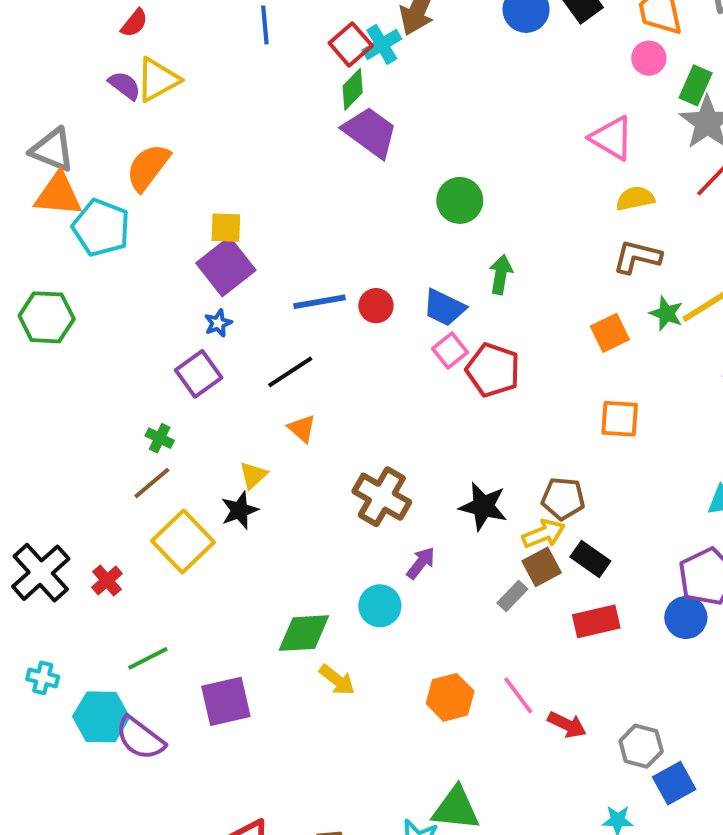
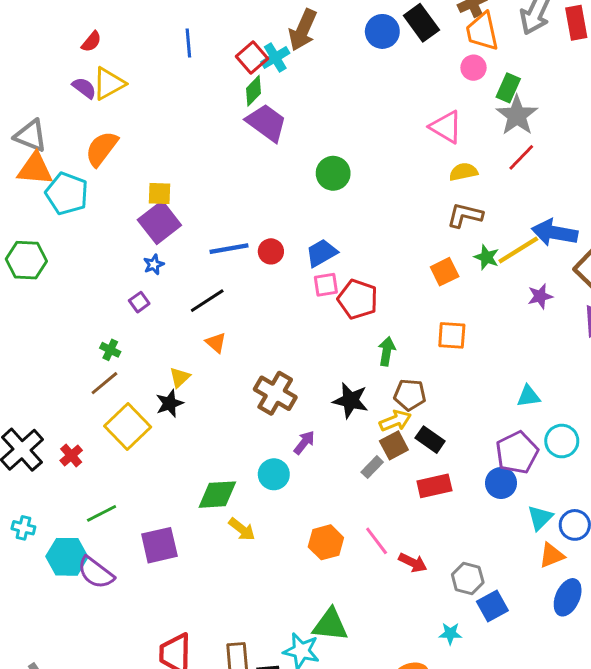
green arrow: (501, 274) -> (387, 351), moved
blue trapezoid: (444, 308) -> (322, 253), turned 124
pink square: (450, 350) -> (326, 285), turned 30
purple square: (199, 374) -> (139, 302), size x0.6

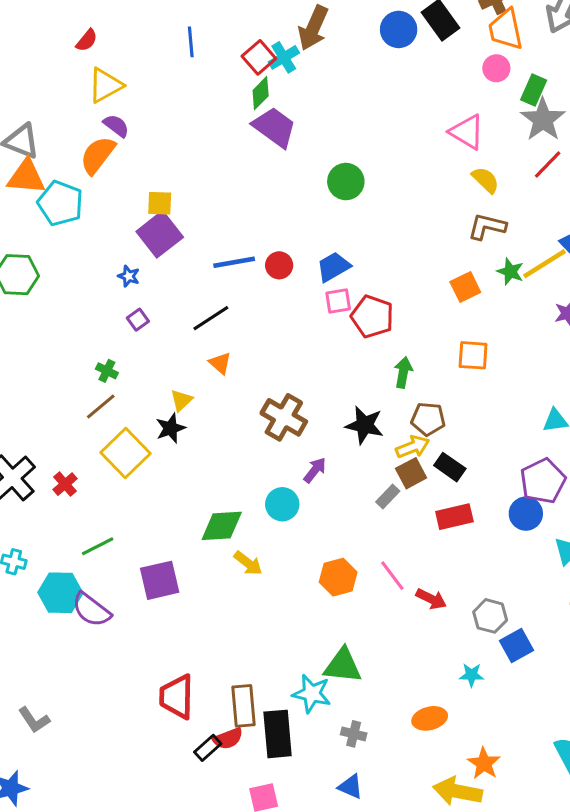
purple semicircle: (84, 88) -> (116, 126), moved
yellow semicircle: (463, 172) -> (485, 180), turned 56
blue star: (154, 264) -> (129, 276), moved, turned -30

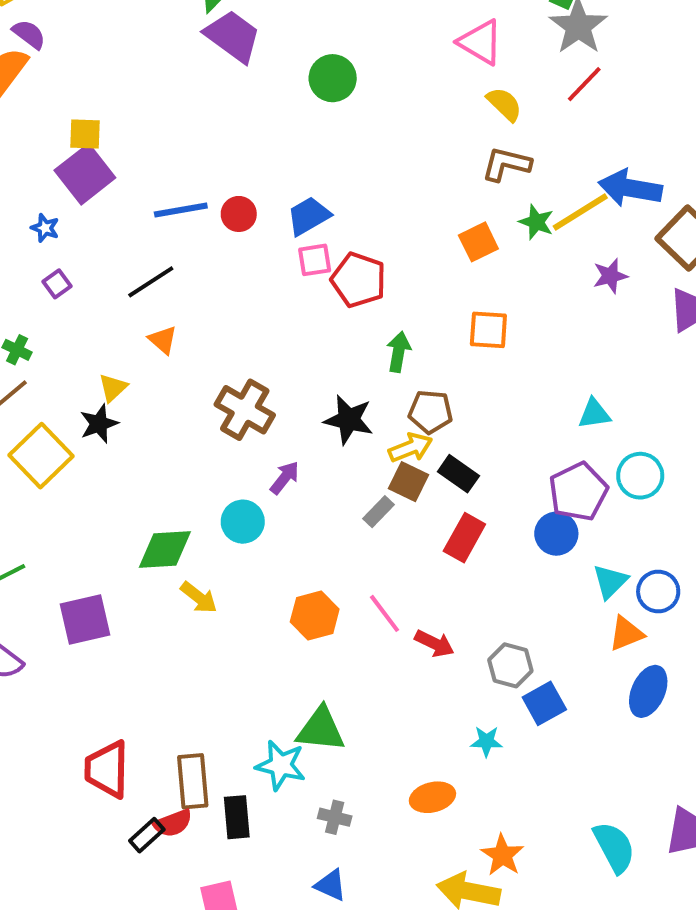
green circle: (346, 182) -> (333, 78), moved
brown square: (411, 473) -> (409, 482), turned -36
red rectangle: (454, 517) -> (464, 538), turned -48
black rectangle: (278, 734) -> (237, 817), size x0.7

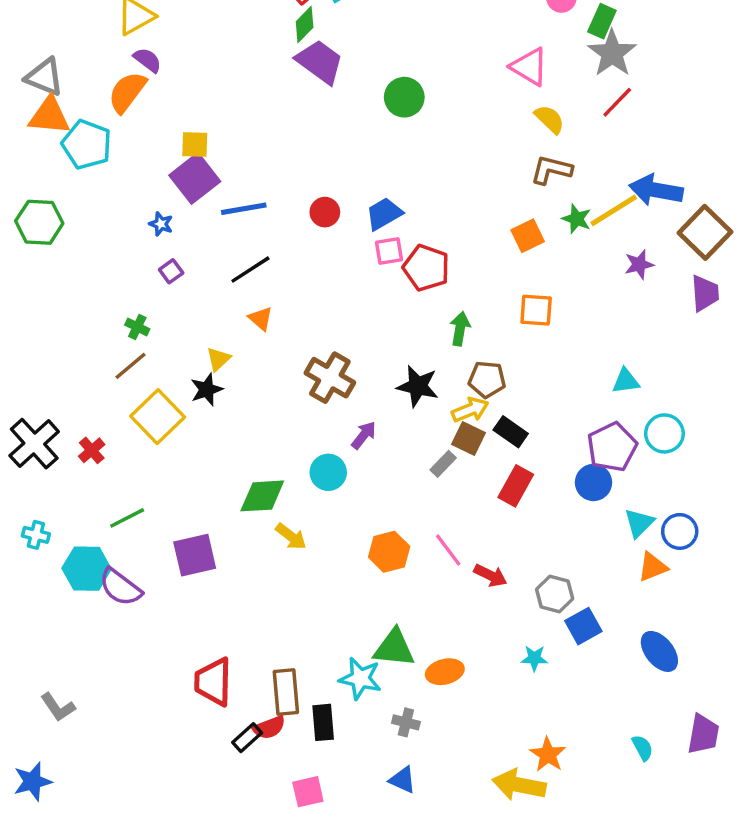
blue line: (181, 210) -> (244, 209), moved
blue ellipse: (648, 691) -> (659, 651), moved, turned -63
orange ellipse: (432, 797) -> (445, 672), moved
cyan semicircle: (614, 847) -> (643, 748), size x0.6

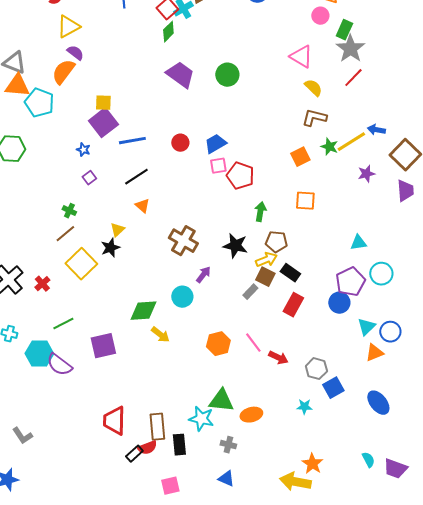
purple trapezoid: (320, 62) -> (180, 75), moved
blue arrow: (656, 190) -> (376, 130), size x0.6
purple trapezoid: (703, 734) -> (395, 469), moved, turned 100

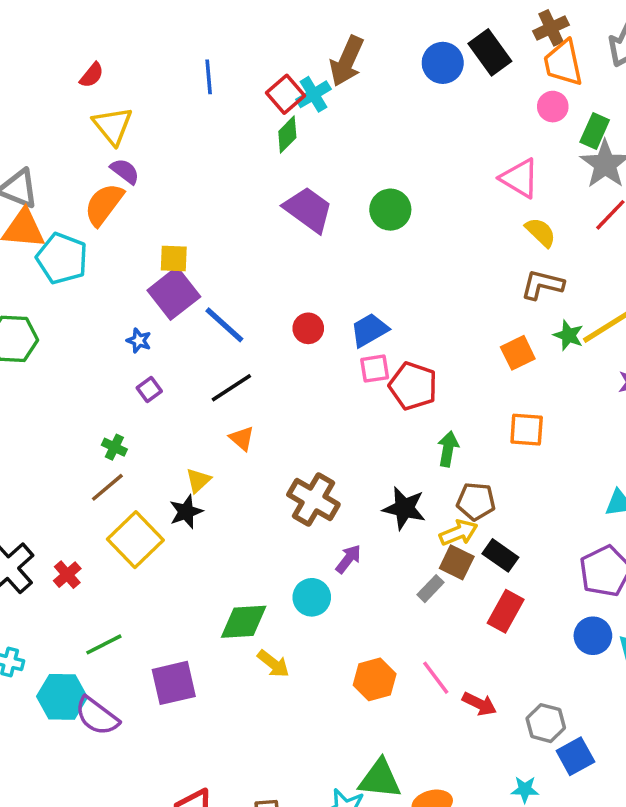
yellow triangle: (68, 27) -> (113, 126), turned -40
blue line: (132, 141) -> (224, 325), turned 52
blue circle: (339, 303) -> (593, 636), moved

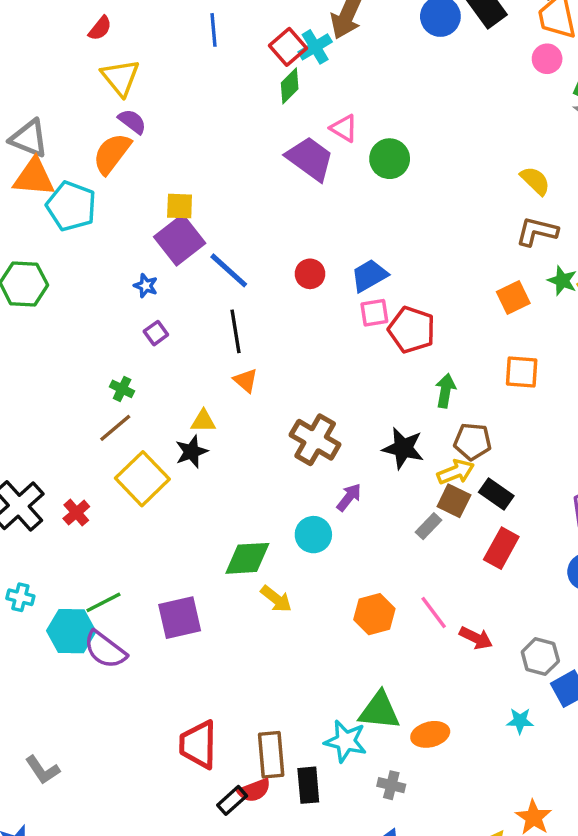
pink triangle: (520, 178) -> (344, 128), moved, size x0.7
black line: (231, 388) -> (235, 331), turned -66
yellow triangle: (198, 480) -> (203, 421), turned 44
green line: (104, 644) -> (103, 602), moved

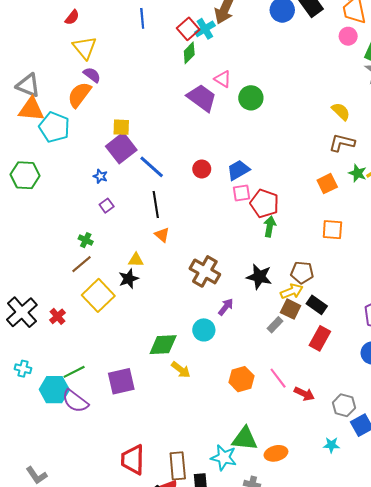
green arrow: (445, 391) -> (270, 226), moved

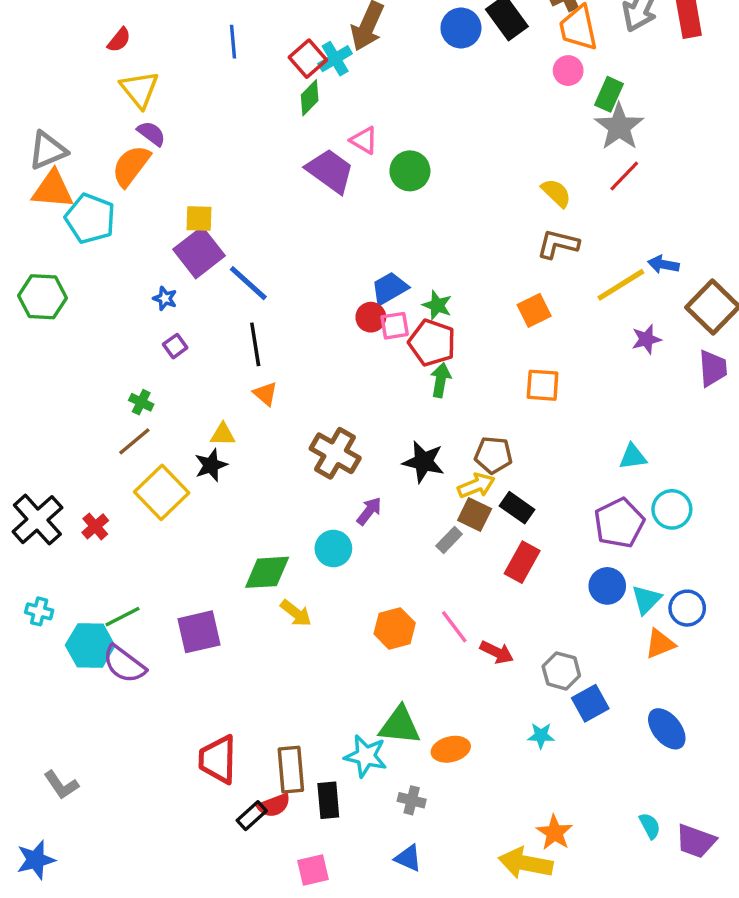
gray triangle: (28, 85) -> (48, 150), turned -45
red circle: (202, 169) -> (371, 317), moved
green star: (358, 173) -> (437, 305), moved

